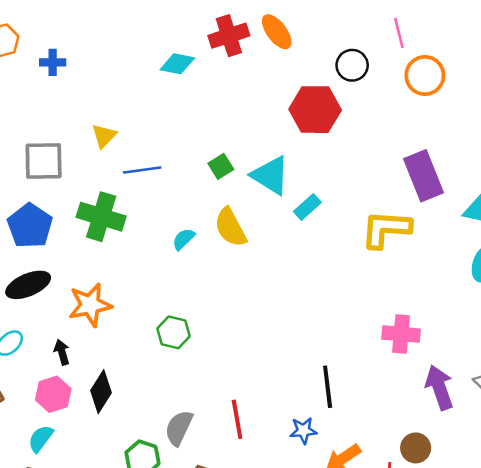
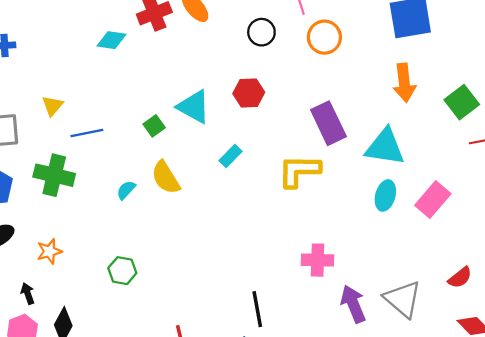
red hexagon: (315, 110) -> (249, 93), moved, size x0.7
cyan triangle: (270, 175) -> (194, 107), moved
orange star: (90, 305) -> (49, 251), size x0.7

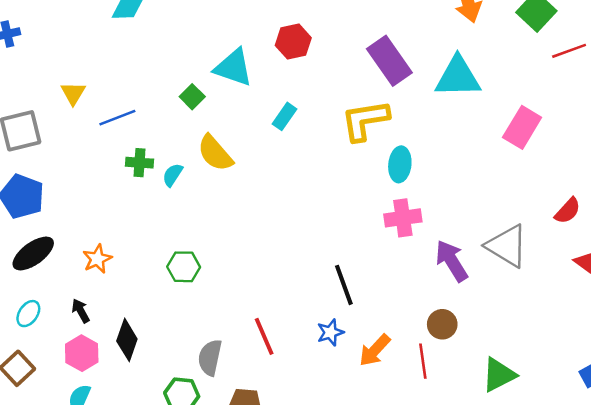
green cross: (54, 175) -> (140, 163), moved, size x0.6
cyan ellipse: (385, 195) -> (400, 164), moved

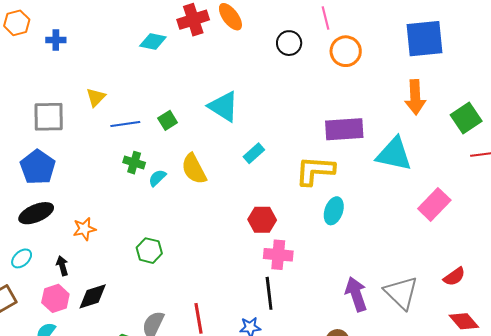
red hexagon: (293, 42) -> (262, 220), moved
purple rectangle: (389, 61) -> (344, 129), turned -72
green square: (192, 97) -> (168, 120), moved
pink cross: (403, 218) -> (278, 255), moved
black diamond: (127, 340) -> (93, 296), turned 40

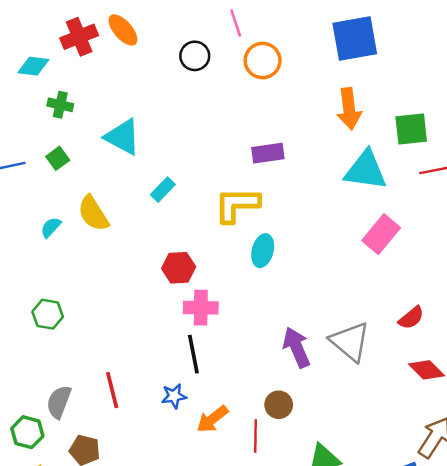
green square: (466, 118) -> (411, 129), turned 32
purple rectangle: (344, 129) -> (268, 153), size x0.7
cyan triangle: (394, 154) -> (366, 170), moved
green cross: (134, 163) -> (60, 105), moved

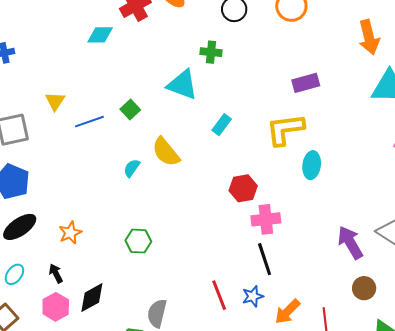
green cross: (60, 105) -> (211, 52), moved
red line: (112, 390) -> (219, 295), moved
brown circle: (279, 405) -> (364, 288), moved

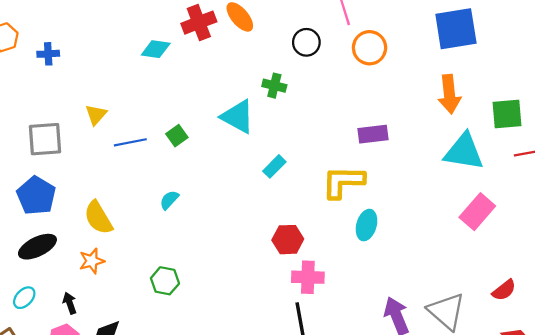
yellow semicircle: (166, 152) -> (98, 218), moved

